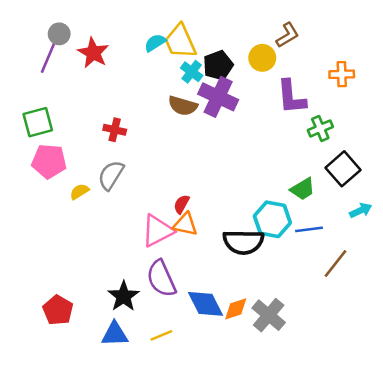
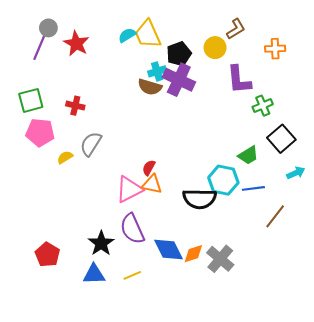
cyan cross: (192, 72) -> (157, 71), moved, turned 36
orange cross: (342, 74) -> (275, 49), moved
red cross: (115, 130) -> (75, 106), moved

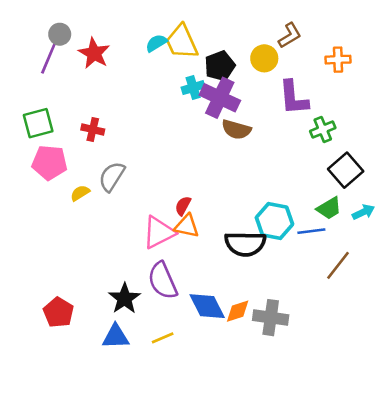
brown semicircle: (150, 87) -> (236, 129), moved
green trapezoid: (248, 155) -> (329, 208), moved
gray cross: (220, 259) -> (271, 318), turned -32

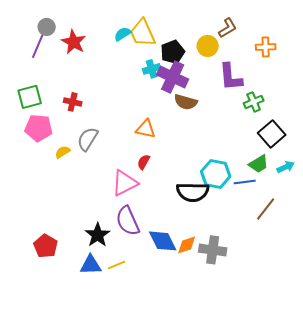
orange triangle: (187, 226) -> (146, 129), moved
yellow line: (163, 338) -> (117, 265), moved

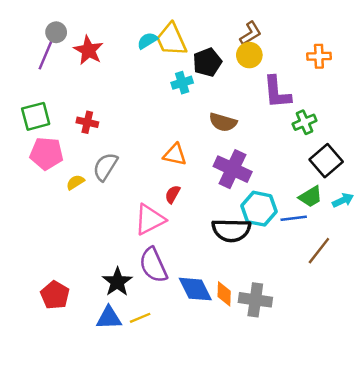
brown L-shape: (228, 28) -> (251, 33), moved
purple cross: (173, 77) -> (233, 169), moved
orange diamond: (187, 245) -> (224, 294), turned -70

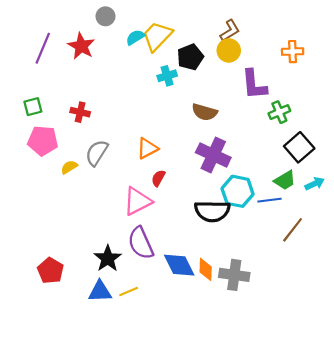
gray circle: (56, 32) -> (105, 16), moved
yellow trapezoid: (171, 39) -> (157, 36), turned 68
green square: (36, 116) -> (33, 107), size x0.7
orange triangle: (175, 155) -> (147, 148), moved, turned -40

